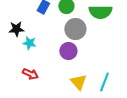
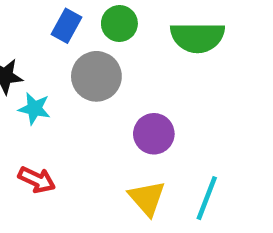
gray circle: (75, 29) -> (96, 76), moved
purple circle: (68, 51) -> (154, 134), moved

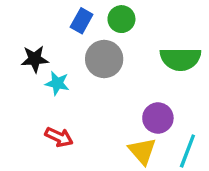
green semicircle: (197, 37) -> (180, 59), moved
purple circle: (154, 134) -> (158, 118), moved

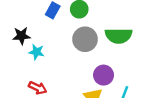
gray circle: (104, 59) -> (85, 39), moved

